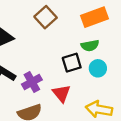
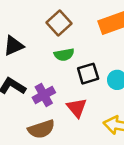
green semicircle: (90, 46) -> (64, 55), moved

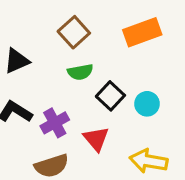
black square: (88, 74) -> (110, 96), turned -30

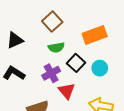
orange rectangle: (142, 32) -> (95, 35), moved
purple cross: (55, 123) -> (51, 73), moved

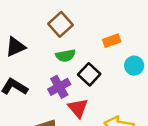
orange rectangle: (95, 35) -> (112, 41), size x0.6
cyan circle: (100, 68) -> (134, 66), moved

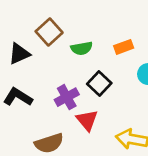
brown square: (60, 24) -> (49, 32), moved
green semicircle: (65, 56) -> (82, 48), moved

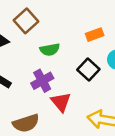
green semicircle: (82, 48) -> (50, 50), moved
black square: (99, 84) -> (88, 70), moved

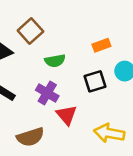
black square: (88, 70) -> (95, 81), turned 30
purple cross: (42, 81) -> (47, 93), turned -30

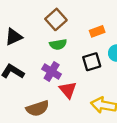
brown square: (30, 31) -> (56, 19), moved

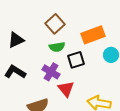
orange rectangle: (97, 31) -> (93, 35), size x1.6
black square: (92, 62) -> (76, 60), moved

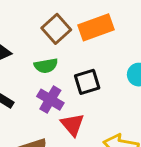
orange rectangle: (93, 35) -> (96, 27), moved
green semicircle: (57, 47) -> (46, 66), moved

